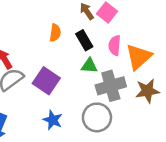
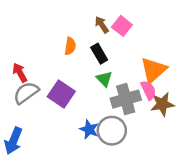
pink semicircle: (115, 45) -> (148, 90), moved, turned 150
green triangle: (89, 66) -> (104, 79), turned 42
blue star: (53, 120) -> (89, 129), moved

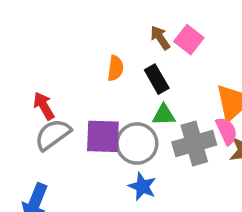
green triangle: (104, 79) -> (164, 115), turned -48
purple square: (61, 94) -> (103, 136), turned -32
gray circle: (112, 131) -> (137, 144), moved

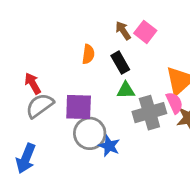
gray circle: (137, 144) -> (90, 133), moved

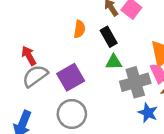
purple square: (79, 107) -> (71, 77), turned -32
gray circle: (90, 133) -> (72, 114), moved
blue star: (109, 146) -> (148, 113), moved

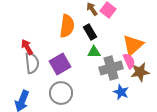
orange semicircle: (79, 29) -> (67, 26), size x1.6
gray semicircle: (35, 76) -> (32, 63), turned 120

